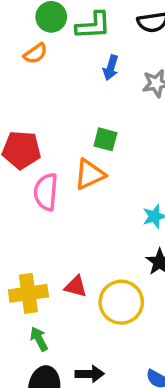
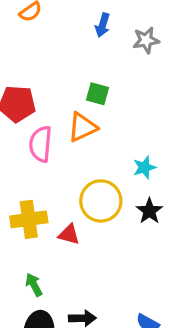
yellow cross: (28, 293) -> (29, 219), moved
yellow circle: (121, 302) -> (101, 201), moved

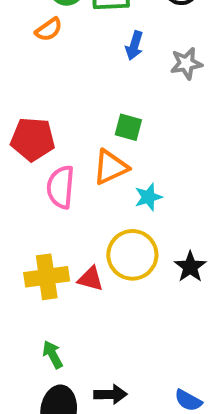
cyan star: (144, 167) -> (148, 197), moved
red triangle: (69, 234) -> (91, 279), moved

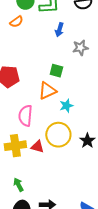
gray star: (186, 63) -> (80, 48), moved
pink semicircle: (61, 187) -> (25, 116), moved

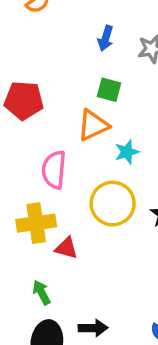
blue arrow: (59, 30) -> (106, 38), moved
red triangle: (37, 147) -> (66, 248), moved

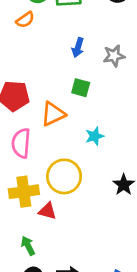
orange triangle: (93, 125) -> (53, 114), moved
pink semicircle: (54, 170) -> (21, 143), moved
yellow circle: (113, 204) -> (64, 176), moved

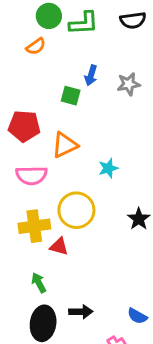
green square: (81, 88) -> (71, 96), moved
pink semicircle: (21, 143) -> (31, 175), turned -96

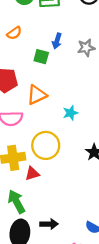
orange semicircle: (36, 46) -> (14, 33), moved
red triangle: (59, 246) -> (32, 174), turned -32
green arrow: (39, 283) -> (17, 202), size x1.5

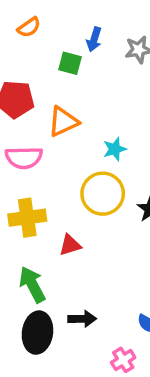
yellow circle: (46, 145) -> (103, 194), moved
red triangle: (32, 174) -> (70, 245), moved

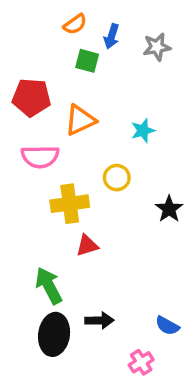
orange semicircle: (29, 27) -> (75, 24), moved
cyan star: (115, 149) -> (143, 131), moved
yellow circle: (103, 194) -> (117, 178), moved, size x0.6
yellow cross: (27, 218) -> (70, 204), moved

